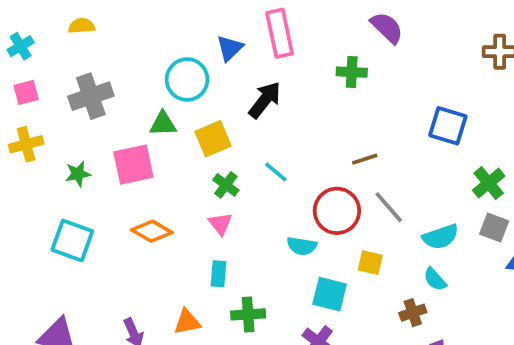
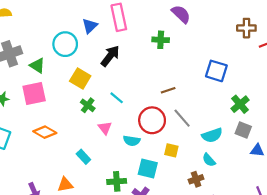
green triangle: (163, 124) -> (37, 66), moved, turned 35
yellow square: (213, 139) -> (80, 78), turned -36
pink triangle: (220, 224) -> (105, 128), moved
cyan rectangle: (219, 274) -> (83, 157), turned -48
green cross: (248, 314) -> (117, 181), moved

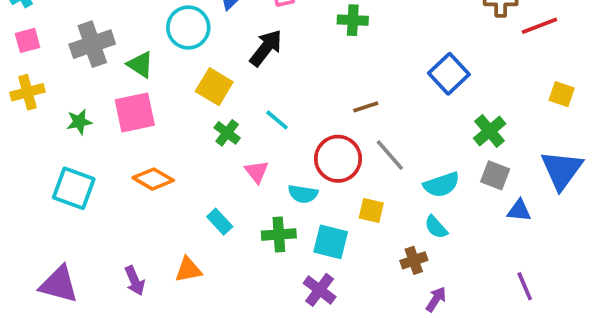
blue square: (216, 71) -> (449, 74), turned 30
green cross: (117, 181) -> (279, 235), moved

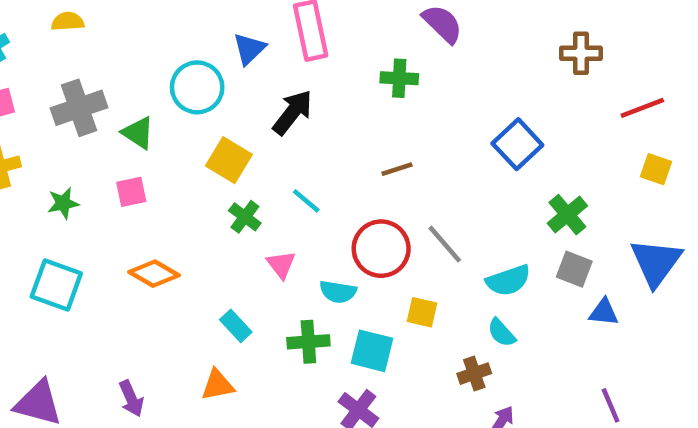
red line: (539, 26) -> (642, 108), moved
brown line: (366, 107) -> (397, 169), moved
pink square: (135, 113) -> (131, 192), size x0.6
orange triangle: (188, 270) -> (218, 385), moved

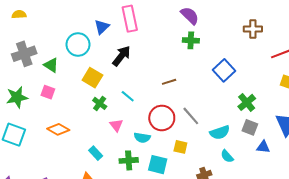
green cross: (399, 78) -> (191, 40), moved
pink square: (131, 192) -> (48, 92), turned 32
green star: (63, 203) -> (17, 97), size x1.5
cyan semicircle: (502, 333) -> (227, 156), moved

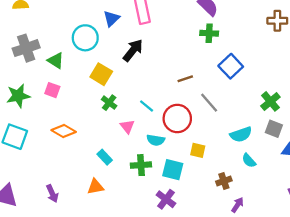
blue square: (224, 70) -> (231, 66), moved
cyan line: (128, 96) -> (147, 106), moved
gray line: (191, 116) -> (209, 103), moved

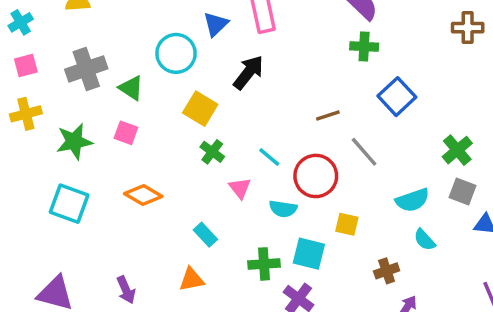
green cross: (141, 165) -> (264, 264), moved

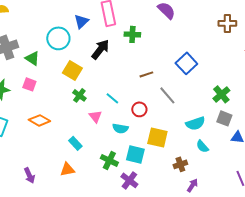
green cross: (364, 47) -> (132, 34), moved
red circle: (316, 176) -> (139, 109), size x0.6
yellow square: (347, 224) -> (157, 137), size x1.5
green cross: (264, 264) -> (109, 160), turned 30

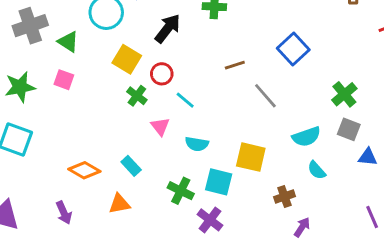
red circle: (139, 109) -> (162, 74), moved
orange diamond: (39, 120) -> (84, 170), moved

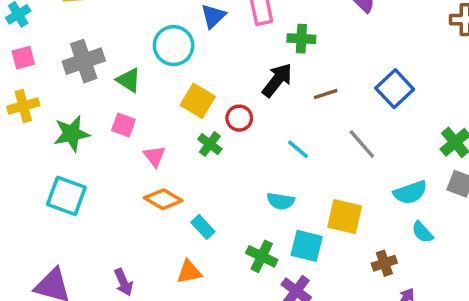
black arrow: (168, 29) -> (277, 80), moved
brown line: (235, 65) -> (326, 94), moved
cyan line: (185, 100) -> (298, 149), moved
pink triangle: (160, 126) -> (155, 156), moved
orange diamond: (84, 170) -> (163, 199), moved

